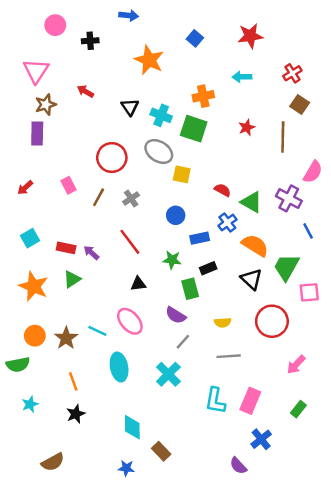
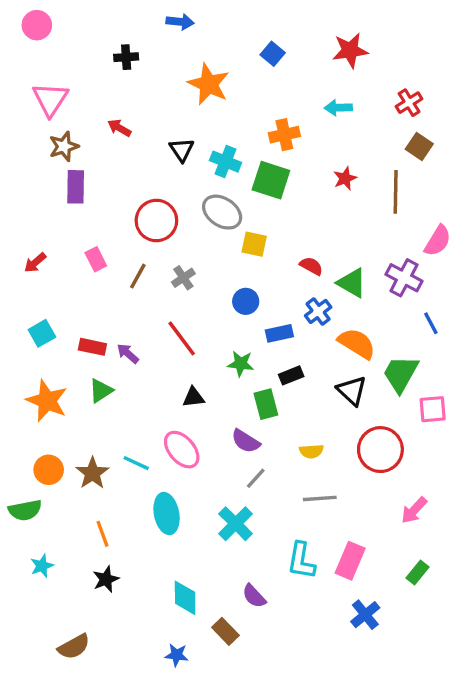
pink circle: (55, 25) -> (37, 25), moved
purple rectangle: (37, 133) -> (76, 187), moved
purple semicircle: (238, 466) -> (254, 596), moved

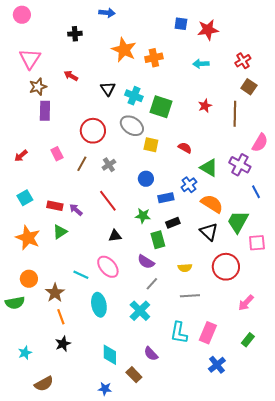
blue square: (273, 54) -> (181, 24), moved, turned -32
orange cross: (284, 135) -> (154, 58), moved
red semicircle: (311, 266) -> (185, 148), moved
brown star: (92, 473) -> (55, 293), moved
cyan star: (42, 566) -> (25, 353), moved

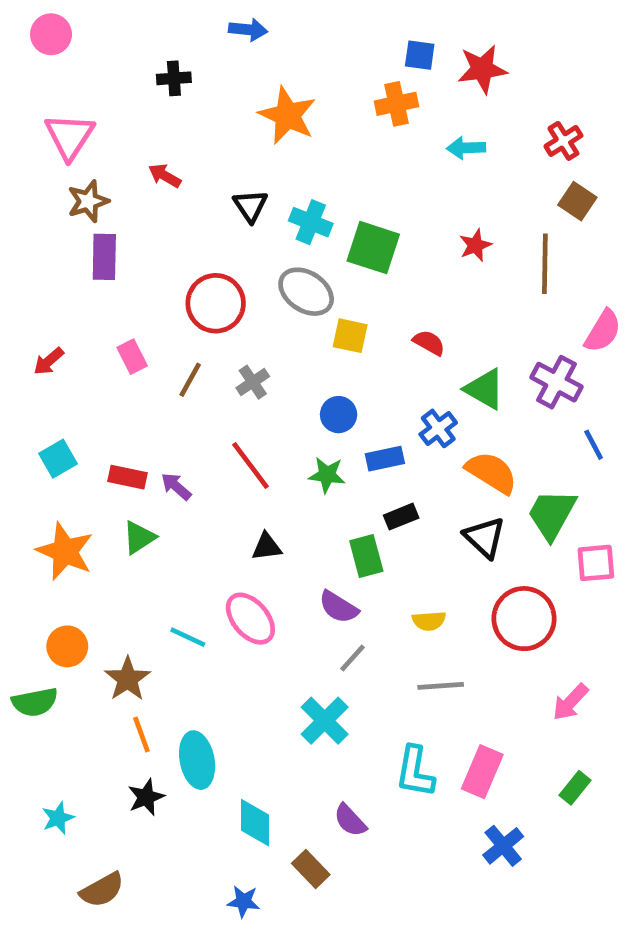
orange cross: (154, 58) -> (396, 104), moved
green star: (143, 216) -> (327, 475), moved
cyan ellipse: (99, 305) -> (197, 760), moved

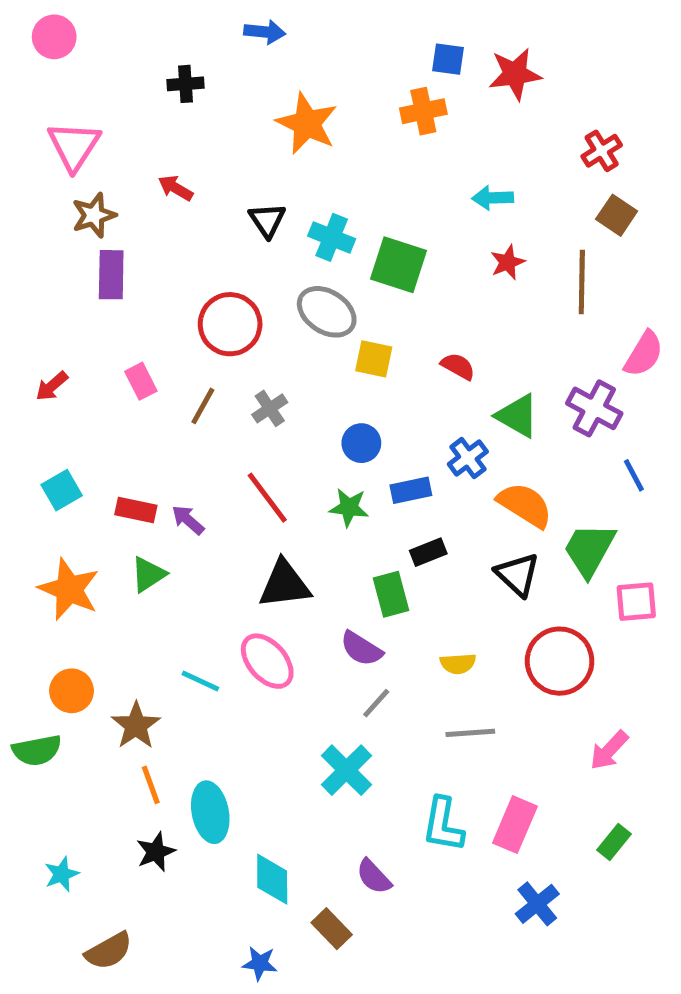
cyan arrow: (466, 148) -> (493, 198), moved
black triangle: (267, 547) -> (285, 584), size x1.6

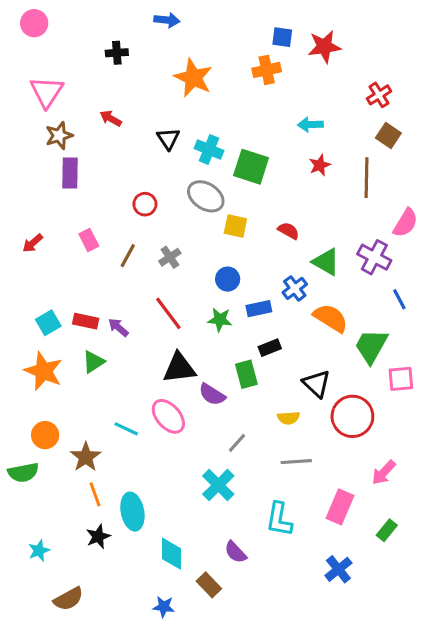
red circle: (230, 324) -> (145, 204), size x0.6
cyan square: (62, 490) -> (48, 323), moved
black triangle: (517, 574) -> (317, 384), moved
purple semicircle: (361, 649) -> (212, 395), moved
pink rectangle: (515, 825) -> (340, 507), moved

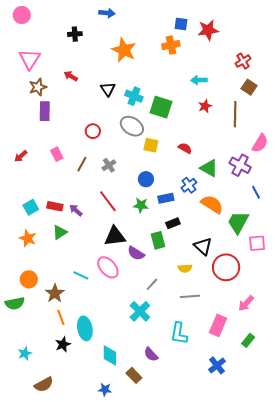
orange star: (44, 371) -> (28, 238), size x0.7

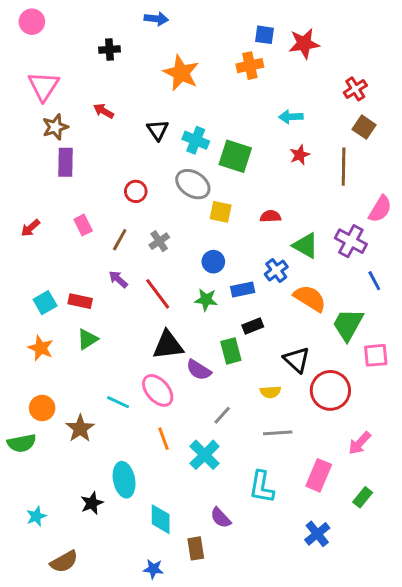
red semicircle: (185, 148) -> (270, 216), turned -32
purple arrow: (76, 210) -> (118, 279), moved
orange line: (61, 317) -> (164, 439), moved
brown rectangle: (134, 375) -> (196, 548), turned 35

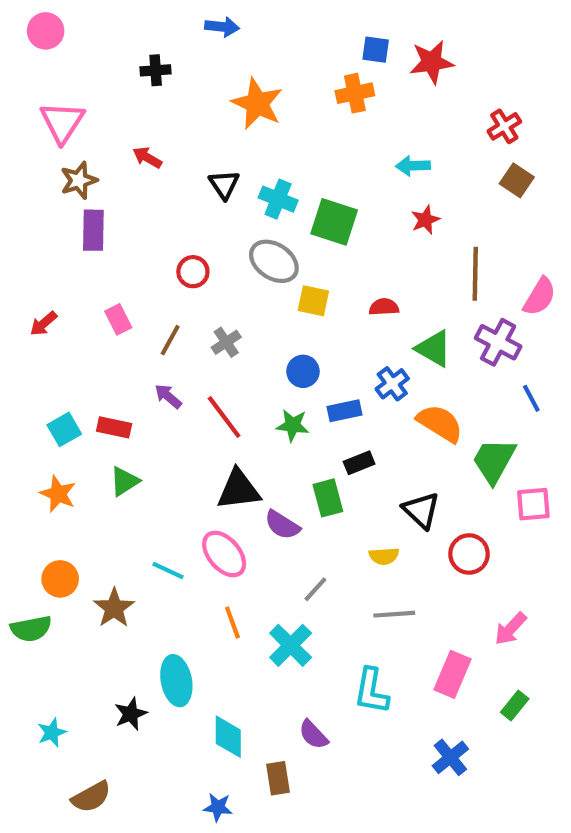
brown line: (344, 167) -> (475, 274), moved
red circle: (330, 390) -> (469, 554), size x0.7

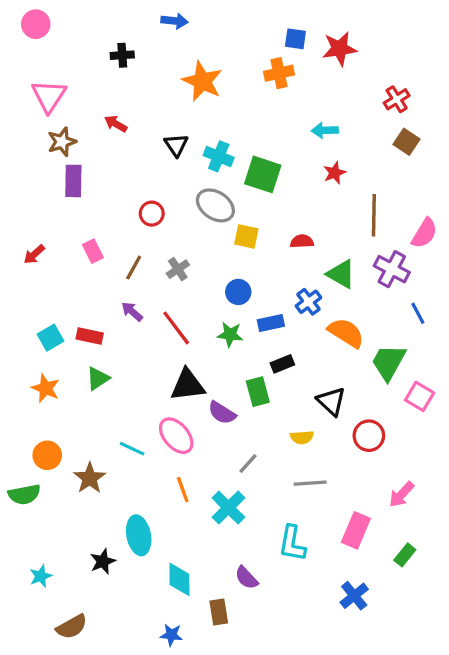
pink square: (533, 504) -> (420, 396), turned 36

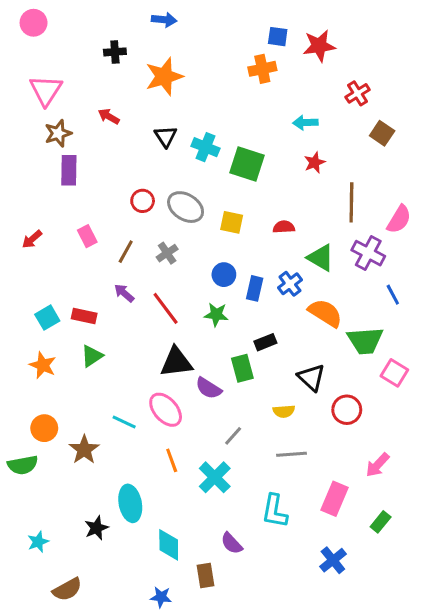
orange star: (202, 81) -> (164, 76), moved, turned 30
red cross: (397, 99) -> (358, 93), moved
gray ellipse: (215, 205) -> (186, 207), moved
blue rectangle: (271, 323) -> (255, 288), moved, turned -65
green trapezoid: (388, 362) -> (365, 341), turned -123

